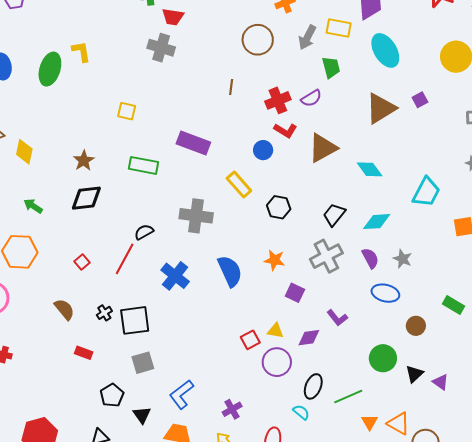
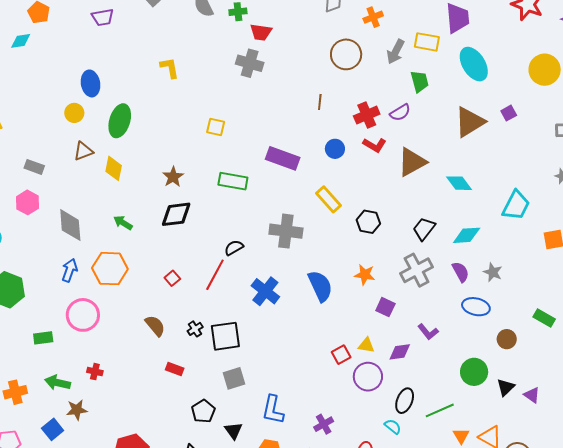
green ellipse: (50, 69) -> (120, 121), moved
blue circle: (263, 150) -> (335, 149), moved
blue L-shape: (181, 394) -> (273, 410), turned -40

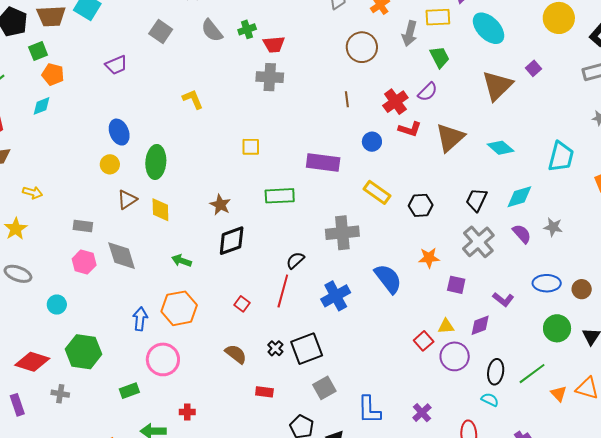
gray diamond: (70, 225) -> (122, 256), moved
blue cross: (265, 291) -> (336, 296), turned 36
blue ellipse: (476, 307) -> (547, 283), moved

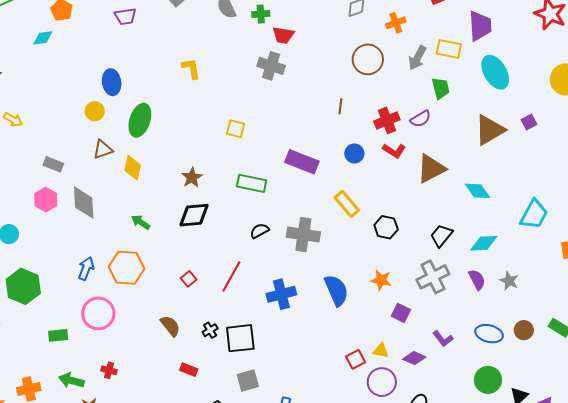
black semicircle: (295, 260) -> (259, 231), moved
brown circle: (582, 289) -> (524, 330), moved
purple diamond: (480, 325) -> (414, 358), turned 30

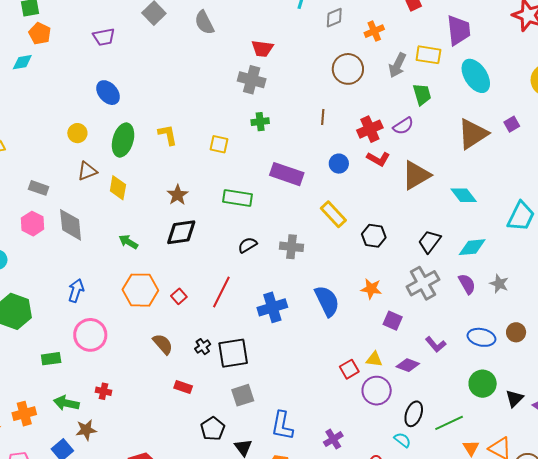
green cross: (261, 14) -> (260, 122), moved
yellow L-shape: (191, 68) -> (168, 135), moved
blue ellipse: (112, 82) -> (108, 93), moved, turned -30
gray cross: (303, 235) -> (292, 247), size x0.7
orange hexagon: (127, 268) -> (140, 290), moved

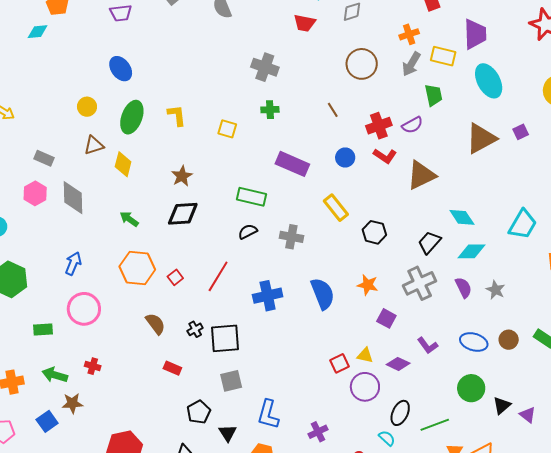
orange cross: (374, 31) -> (409, 34), moved
red trapezoid: (262, 49) -> (305, 23), moved
brown line: (323, 117) -> (333, 110), turned -42
cyan diamond: (464, 195) -> (462, 217), moved
green rectangle: (237, 198) -> (251, 197), moved

